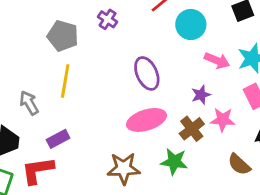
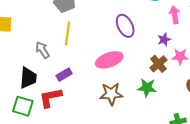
pink arrow: (217, 61) -> (175, 15), turned -120
pink ellipse: (146, 120) -> (109, 60), moved

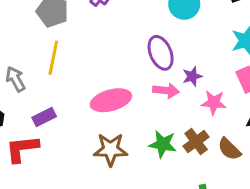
pink arrow: (175, 15) -> (166, 91), moved, turned 102
purple ellipse: (125, 26) -> (161, 53), moved
brown cross: (159, 64) -> (196, 142), moved

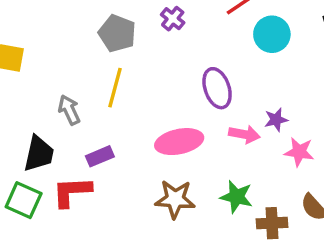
purple ellipse: (161, 53) -> (217, 88), moved
brown cross: (196, 142) -> (272, 223), moved, turned 30

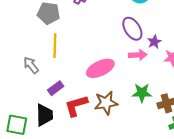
purple ellipse: (217, 88) -> (132, 29), moved
black trapezoid: (39, 154) -> (44, 115), moved
red L-shape: (72, 192) -> (76, 106), moved

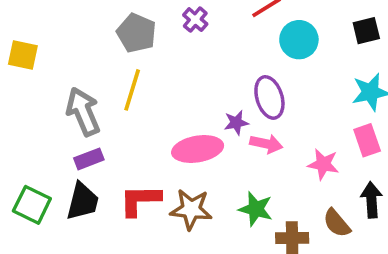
purple star: (154, 42) -> (236, 123), moved
gray arrow: (31, 65) -> (83, 112), size x1.5
purple rectangle: (56, 88) -> (89, 159), moved

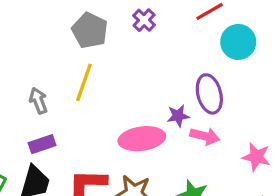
gray arrow: (83, 112) -> (38, 101), size x0.6

